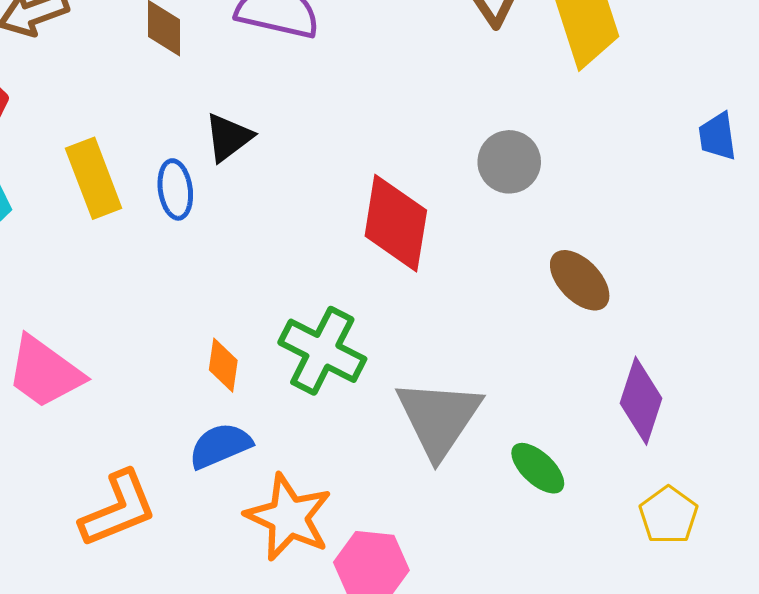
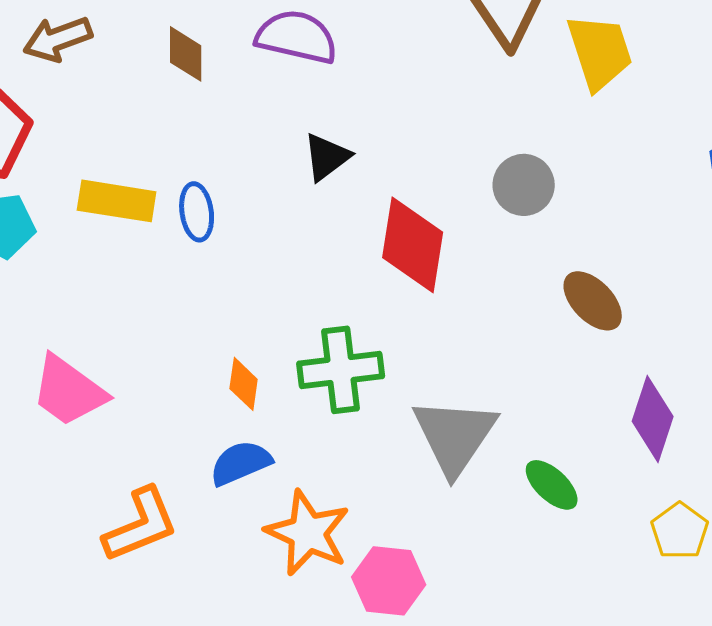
black triangle: (228, 137) -> (327, 157), moved
yellow rectangle: (94, 178) -> (117, 201), turned -60
green cross: (322, 351) -> (341, 370), turned -34

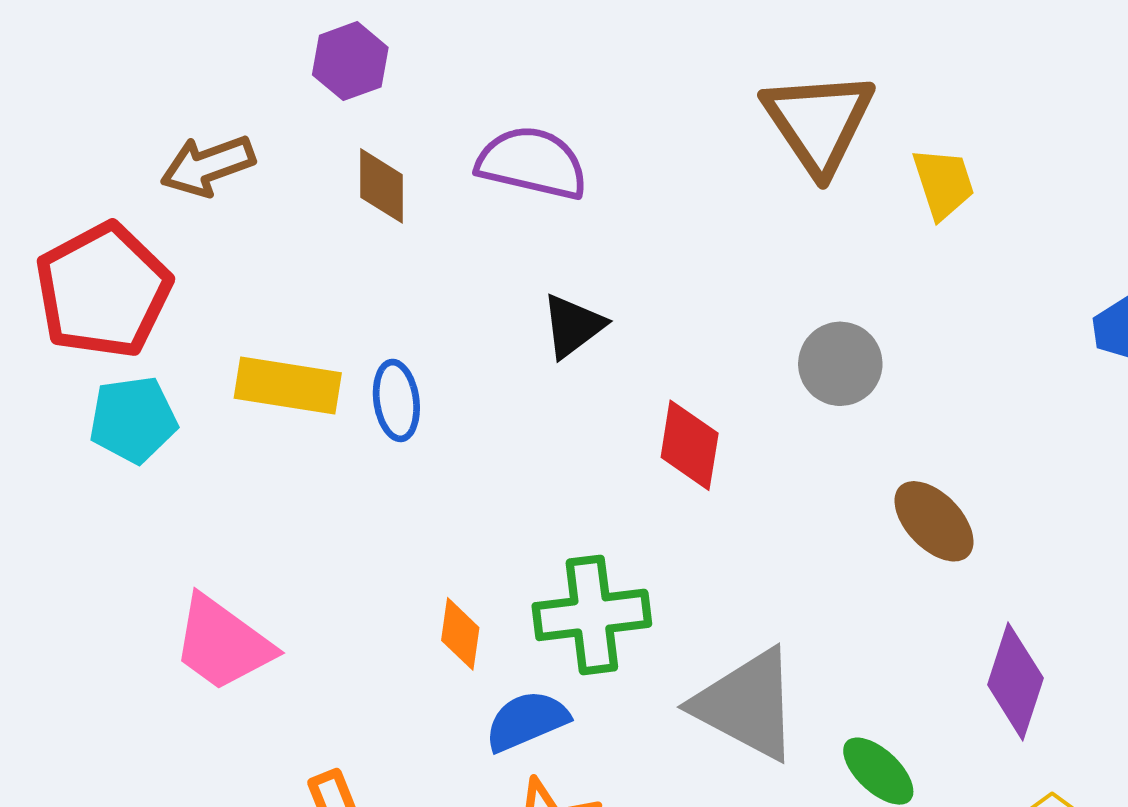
yellow trapezoid: (600, 52) -> (943, 183), size x0.7
red diamond: (413, 245) -> (690, 445), size x0.7
gray triangle: (455, 436) -> (747, 705), turned -36
blue semicircle: (241, 463) -> (527, 721), moved

